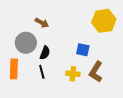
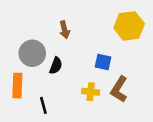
brown arrow: (42, 23) -> (65, 30), moved, turned 48
black line: (42, 72) -> (43, 105), moved

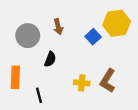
gray circle: (32, 53) -> (28, 36), moved
blue square: (103, 62) -> (93, 37), moved, turned 35

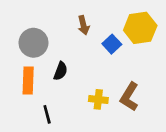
brown arrow: (58, 27) -> (83, 25), moved
orange rectangle: (15, 77) -> (28, 81), moved

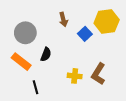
orange rectangle: (28, 81) -> (21, 62), turned -54

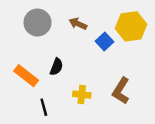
brown arrow: (63, 19) -> (78, 24), turned 128
gray circle: (25, 33) -> (37, 23), moved
yellow cross: (75, 76) -> (82, 95), moved

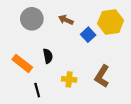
black semicircle: (56, 67) -> (48, 56), turned -32

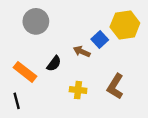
brown arrow: (66, 20) -> (82, 51), moved
black semicircle: (48, 56) -> (54, 64), turned 48
black line: (37, 90) -> (17, 101), moved

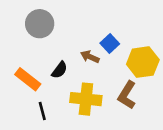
yellow hexagon: (125, 25) -> (143, 62), moved
yellow cross: (78, 90) -> (86, 99), size x1.6
black line: (17, 101) -> (42, 111), moved

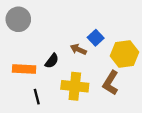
gray circle: (40, 24) -> (18, 19), moved
orange rectangle: (28, 79) -> (24, 69), turned -35

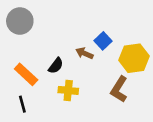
orange rectangle: (24, 69) -> (26, 74), turned 40
yellow cross: (75, 86) -> (68, 90), moved, size x0.7
black line: (37, 97) -> (22, 104), moved

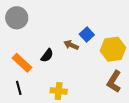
brown L-shape: (119, 89) -> (114, 82), moved
yellow cross: (68, 90) -> (59, 91), moved

